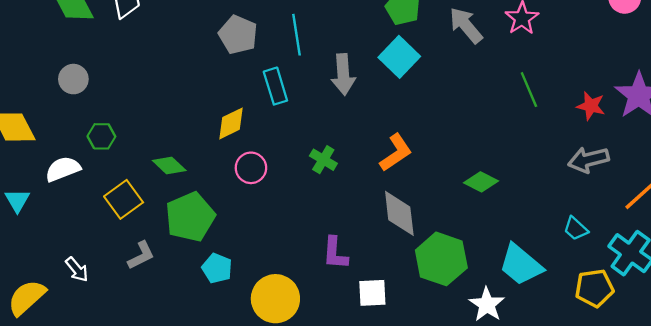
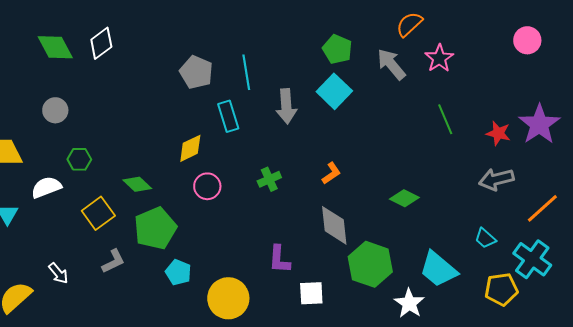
orange L-shape: (396, 153) -> (331, 173), size x0.7
green cross: (323, 160) -> (269, 179), turned 35

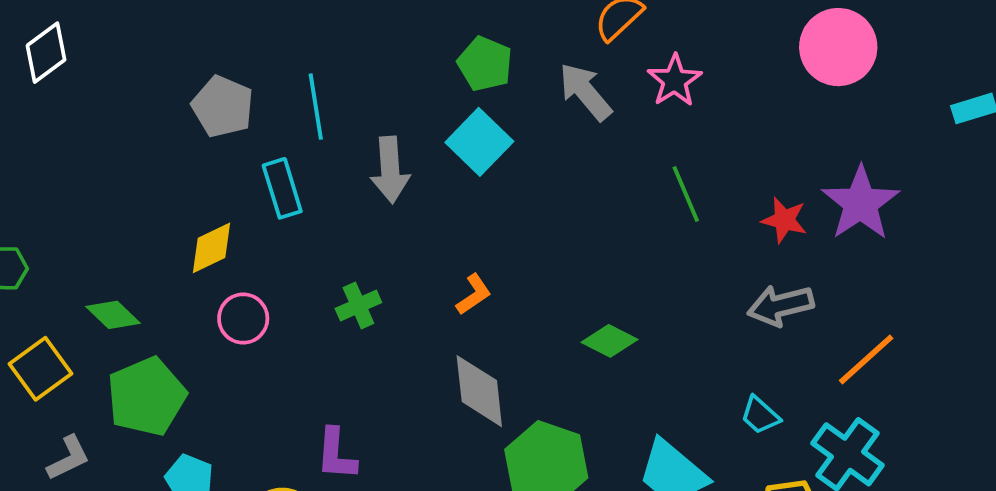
pink circle: (527, 40) -> (838, 47), size x1.5
purple L-shape: (279, 259) -> (336, 454), moved

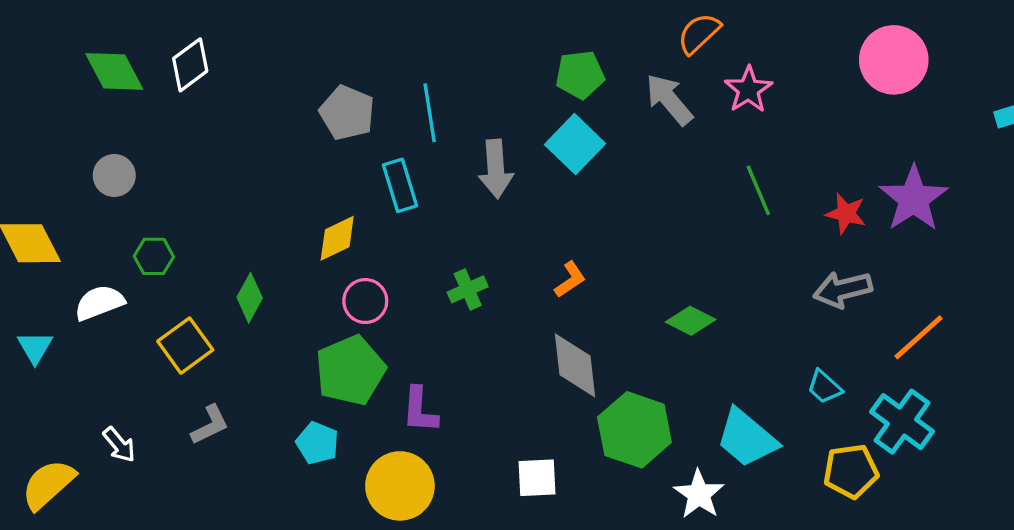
green pentagon: (485, 64) -> (580, 75), turned -30
green diamond: (113, 315) -> (250, 298), turned 75
green pentagon: (146, 397) -> (350, 370), moved
purple L-shape: (336, 454) -> (420, 410), moved

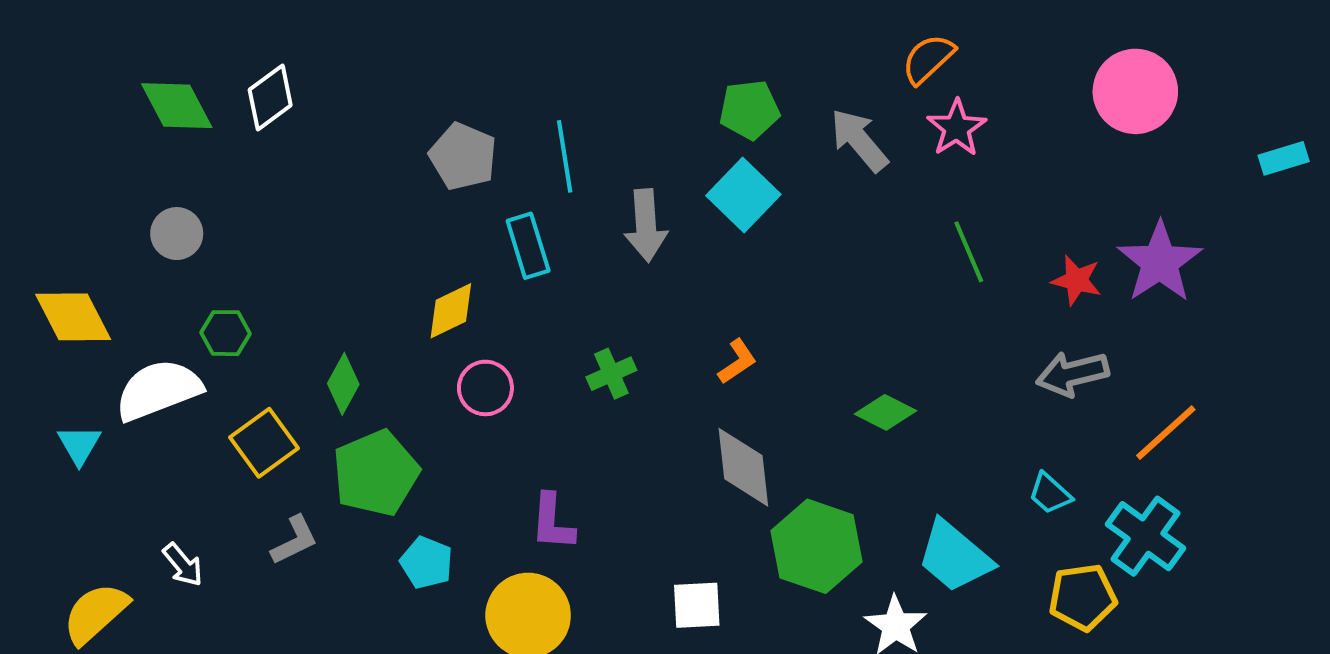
orange semicircle: (699, 33) -> (928, 59), moved
white semicircle: (99, 303) -> (158, 390), size x1.4
green pentagon: (350, 370) -> (376, 473), moved

